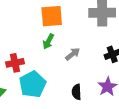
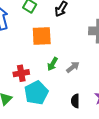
orange square: (52, 16) -> (42, 36), moved
green arrow: (48, 41) -> (52, 64), moved

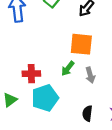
orange square: (42, 36) -> (81, 44), moved
gray arrow: (73, 67) -> (90, 75), turned 104

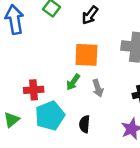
black semicircle: (87, 113) -> (85, 124), moved

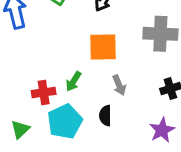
green arrow: (73, 82) -> (73, 81), moved
black semicircle: (85, 124) -> (105, 115), moved

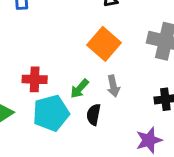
orange square: (103, 47) -> (104, 44), turned 32
green arrow: (73, 81) -> (79, 89), moved

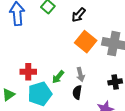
orange square: (104, 44) -> (86, 42), moved
black semicircle: (94, 115) -> (77, 92), moved

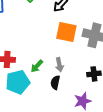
orange square: (86, 42) -> (66, 32), turned -30

